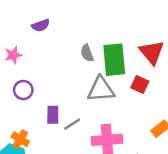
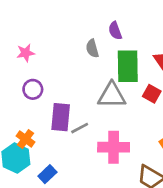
purple semicircle: (41, 25) -> (115, 31), moved, turned 84
gray semicircle: (87, 53) -> (92, 48), moved
purple rectangle: (53, 115) -> (61, 117), size x1.5

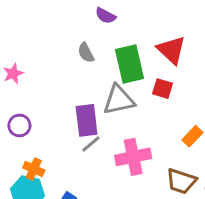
purple semicircle: (115, 31) -> (106, 16), moved, turned -30
purple circle: (33, 89) -> (19, 125), moved
purple rectangle: (61, 117) -> (87, 120), moved

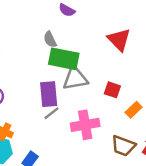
green rectangle: (129, 64) -> (64, 59), moved, turned -68
red square: (163, 89) -> (112, 90), moved

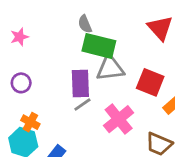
red square: (112, 90) -> (150, 82), size x1.5
pink cross: (85, 125) -> (119, 119), turned -32

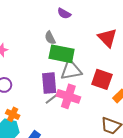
pink cross: (119, 119) -> (68, 96), moved, turned -30

